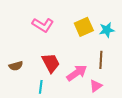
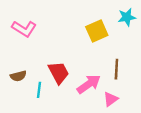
pink L-shape: (43, 25) -> (24, 29), moved
cyan star: (107, 30) -> (127, 17), moved
cyan line: (41, 87) -> (39, 90), moved

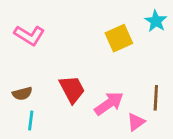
cyan star: (127, 17) -> (156, 21), turned -30
brown line: (116, 69) -> (156, 98), moved
cyan line: (39, 90) -> (31, 121), moved

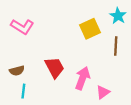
brown line: (156, 98) -> (116, 46), moved
pink arrow: (109, 103) -> (82, 78), turned -35

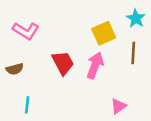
red trapezoid: (55, 67) -> (63, 63), moved
brown semicircle: (17, 71) -> (15, 69), moved
pink arrow: (82, 78) -> (95, 65), moved

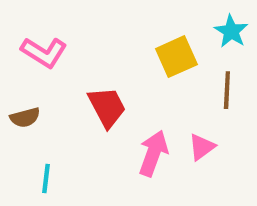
pink arrow: (95, 65) -> (153, 153), moved
pink triangle: (118, 106) -> (202, 147), moved

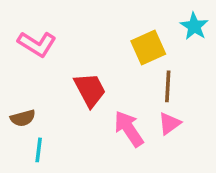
brown line: (227, 90) -> (168, 86), moved
brown semicircle: (25, 118) -> (23, 118), moved
pink arrow: (153, 153) -> (129, 129), turned -54

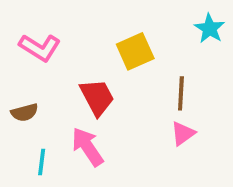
yellow square: (148, 47) -> (135, 51), moved
brown semicircle: (23, 118) -> (25, 112), moved
pink arrow: (129, 129) -> (87, 147), moved

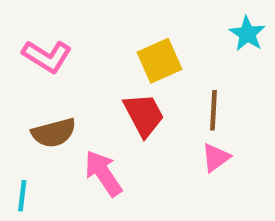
red trapezoid: (97, 97) -> (144, 115), moved
brown semicircle: (25, 112) -> (54, 133), moved, size x1.4
cyan line: (42, 162) -> (22, 196), moved

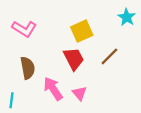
brown line: (214, 110) -> (109, 56), turned 42
brown semicircle: (54, 133) -> (28, 68), turned -85
pink triangle: (216, 158) -> (79, 93), moved, turned -35

